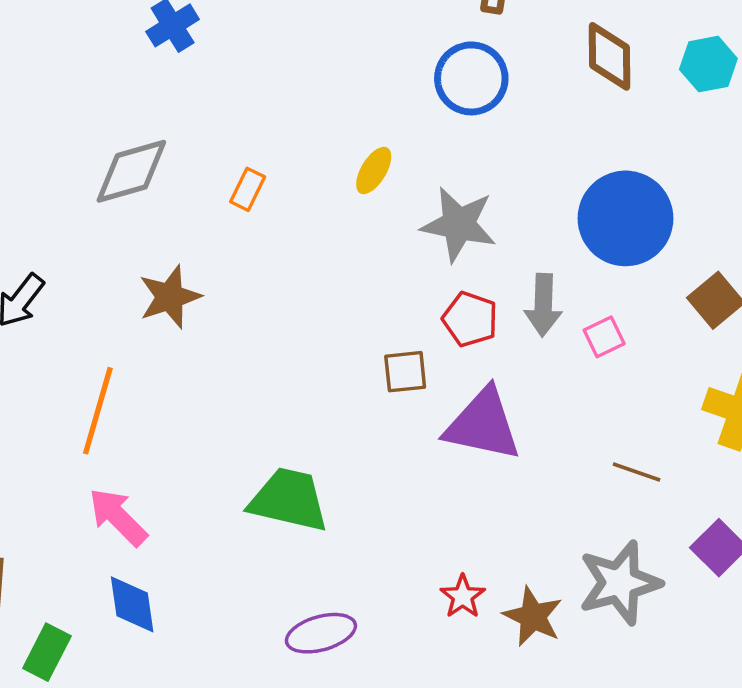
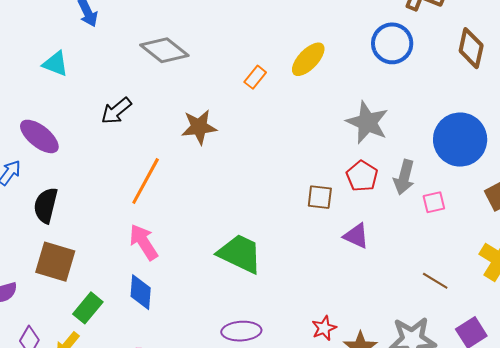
yellow ellipse: (374, 170) -> (308, 59), moved, size x1.4
gray diamond: (131, 171) -> (164, 50), moved, turned 42
purple triangle: (483, 425) -> (356, 236), size x0.6

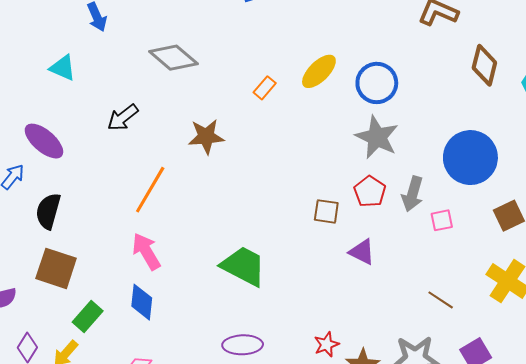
blue circle: (392, 43) -> (377, 83), moved

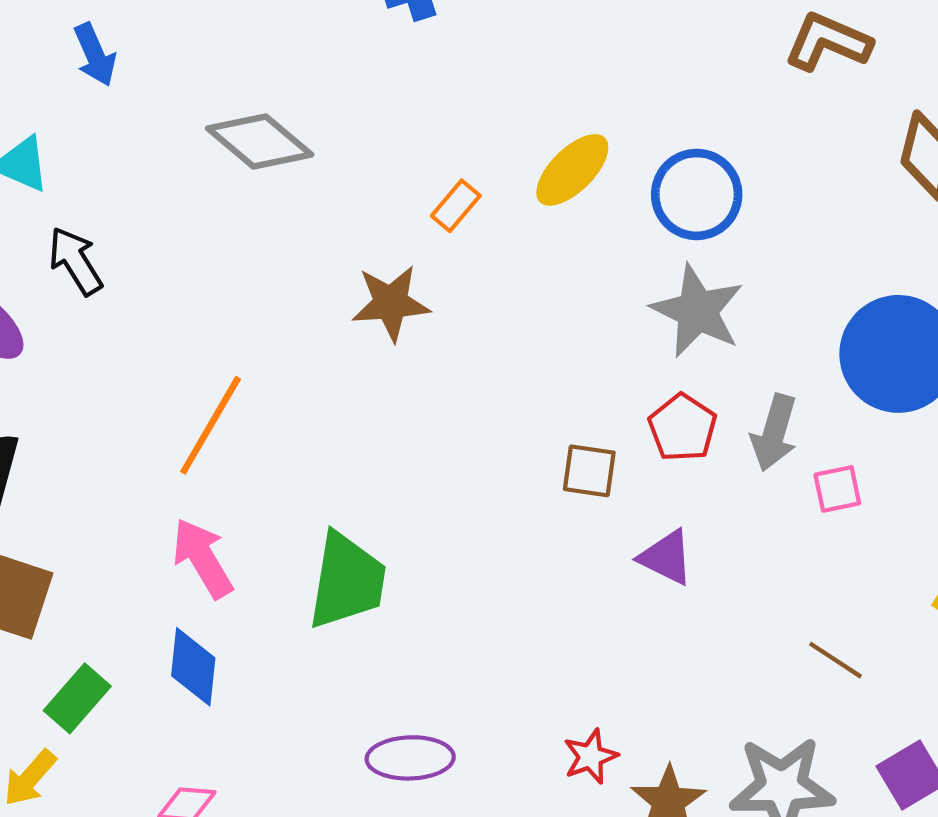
black arrow: (123, 117) -> (75, 261), moved, turned 96
brown star: (206, 137) -> (391, 303), moved
green trapezoid: (244, 266) -> (347, 581), moved, turned 72

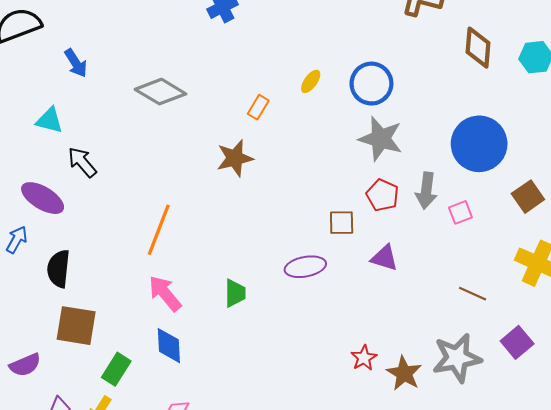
yellow ellipse: (572, 170) -> (311, 81), size x0.6
green trapezoid: (347, 581) -> (235, 293), size x0.6
purple ellipse: (410, 758) -> (305, 267), moved

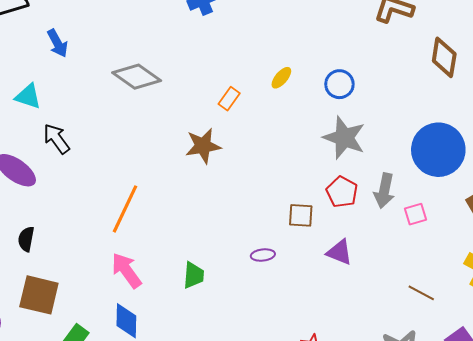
blue circle: (371, 84) -> (339, 84), size x0.7
purple ellipse: (305, 267) -> (263, 255), size x0.6
black semicircle: (59, 269) -> (26, 239), size x0.7

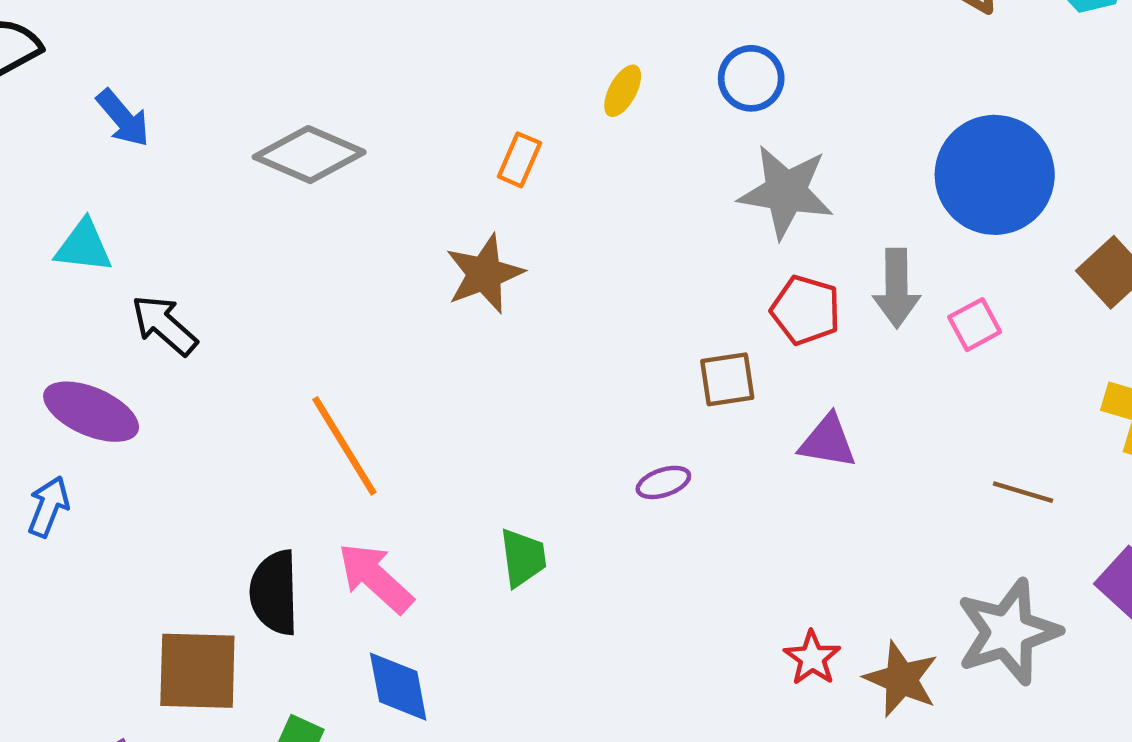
orange line: (125, 209) -> (344, 446), turned -45
black semicircle: (26, 239) -> (274, 593), moved, size x1.5

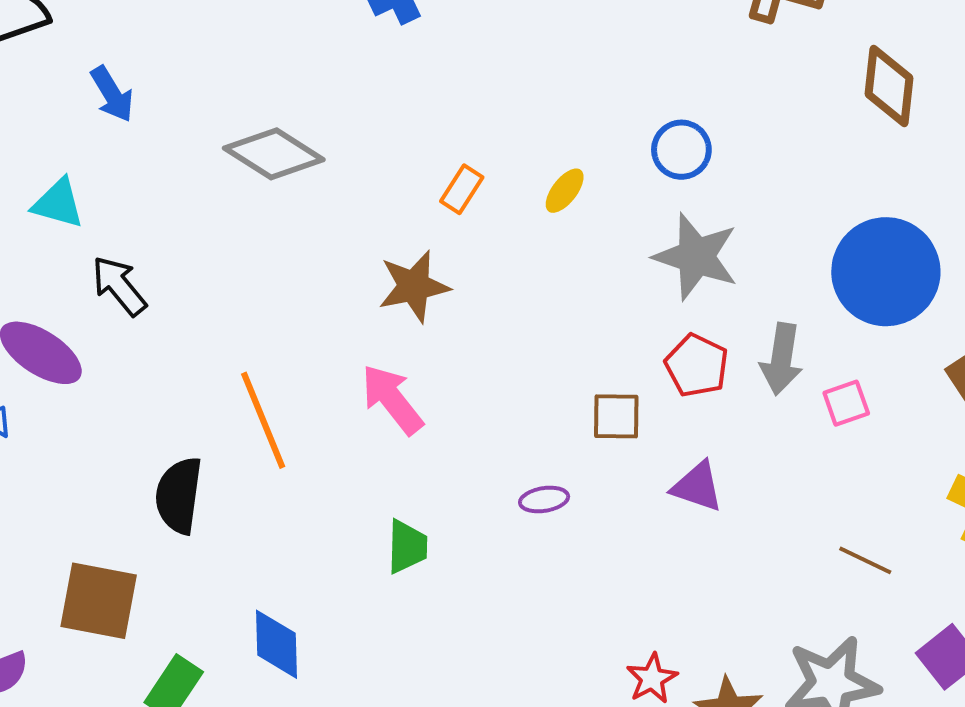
yellow ellipse: (623, 91) -> (565, 191), moved
pink arrow: (376, 578) -> (392, 399), moved
black semicircle: (274, 593) -> (179, 495), moved

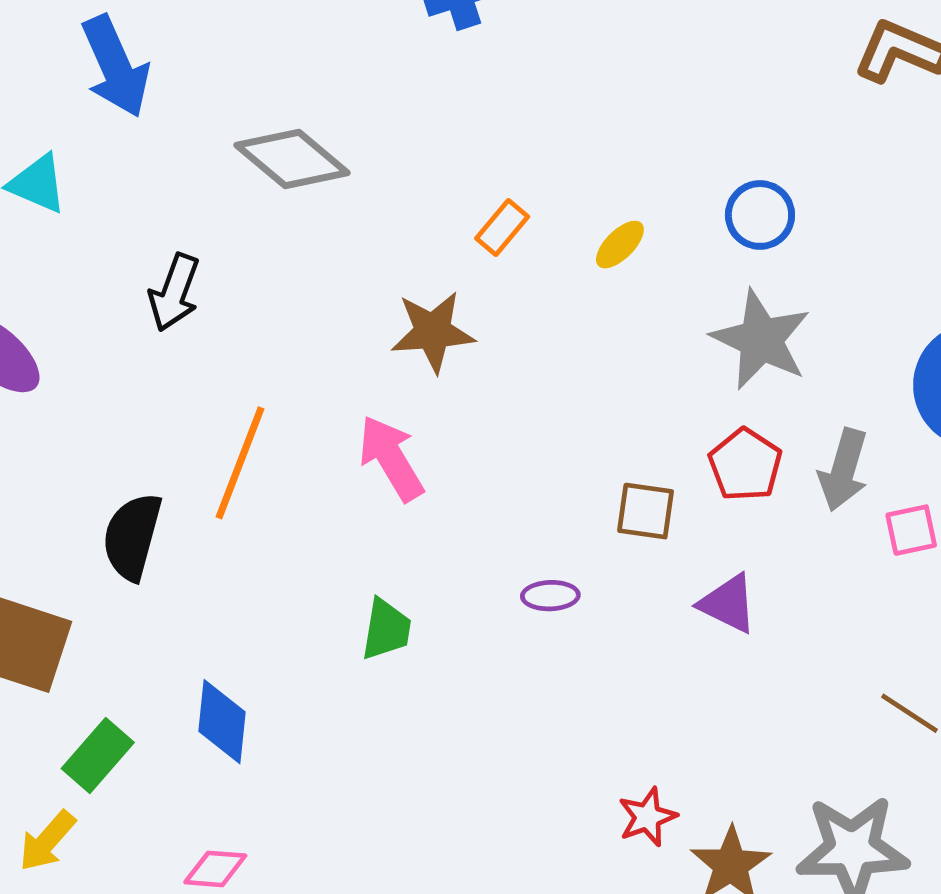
blue arrow: (112, 94) -> (115, 67), size x1.5
black arrow: (119, 286) -> (174, 292), moved, turned -128
orange line: (263, 420) -> (240, 463), turned 36

